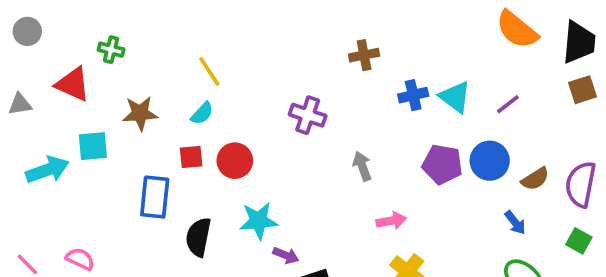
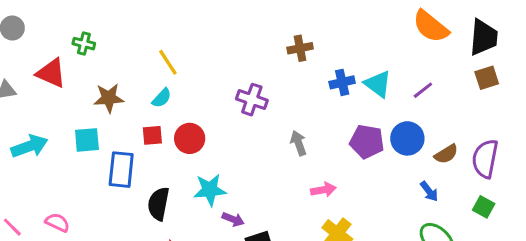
cyan square: (93, 146) -> (87, 140), moved

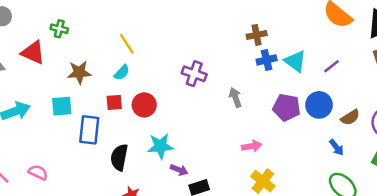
brown cross: (300, 48) -> (257, 35), moved
gray arrow: (298, 143) -> (235, 97), moved

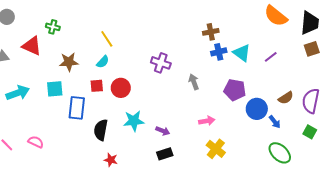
blue circle: (319, 105) -> (257, 109), moved
purple arrow: (179, 170) -> (163, 131), moved

